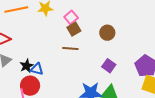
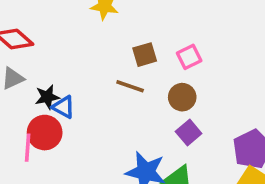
pink square: (71, 17) -> (189, 57), moved
brown circle: (107, 33) -> (182, 97), moved

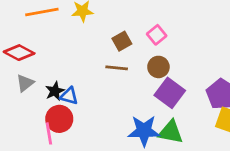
purple square: (189, 132) -> (170, 93), size x1.5

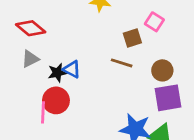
pink square: (157, 35) -> (154, 22), moved, turned -30
purple square: (170, 93) -> (168, 98), turned 32
blue triangle: (69, 96) -> (72, 69), moved

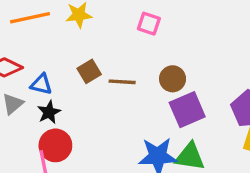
brown square: (132, 38) -> (89, 71), moved
blue triangle: (72, 69) -> (41, 84), moved

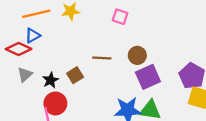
brown square: (89, 71) -> (75, 75), moved
blue triangle: (41, 84) -> (33, 36), moved, turned -42

